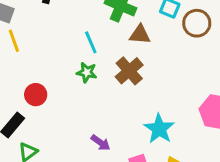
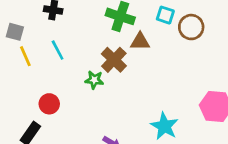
cyan line: (91, 42) -> (58, 50), moved
brown cross: (129, 71) -> (114, 60), moved

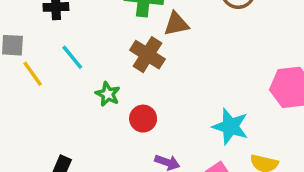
green star: (94, 80) -> (108, 94), moved, turned 30
red circle: (49, 104) -> (143, 119), moved

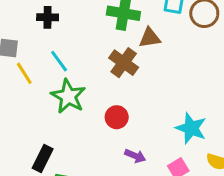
green star: (108, 94) -> (68, 96), moved, size x1.6

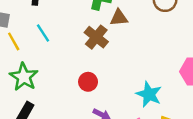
green star: (68, 96) -> (24, 77), moved

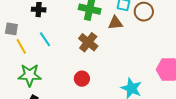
brown triangle: (119, 18) -> (115, 23), moved
green star: (24, 77) -> (30, 75), turned -30

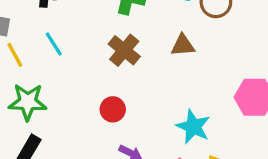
brown triangle: (115, 23) -> (183, 45), moved

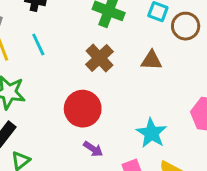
red circle: (113, 109) -> (83, 109), size x1.6

